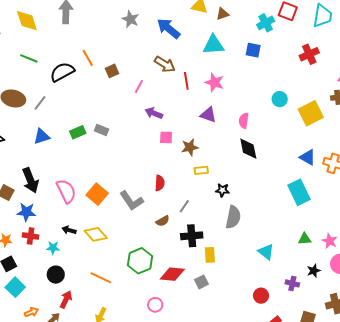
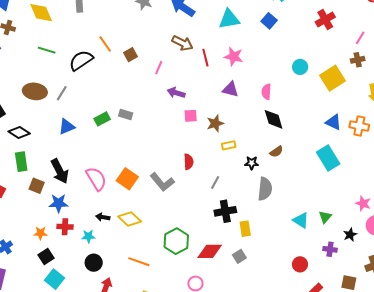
blue square: (253, 50) -> (269, 21), turned 35
brown semicircle: (163, 221) -> (276, 152), moved
green triangle: (305, 239) -> (325, 217), moved, turned -40

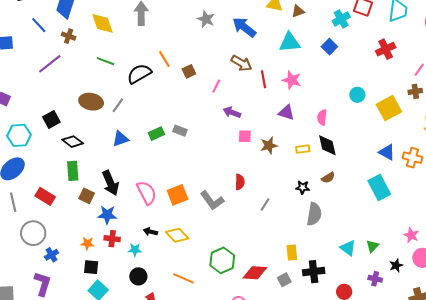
yellow rectangle: (229, 145) -> (303, 149), moved
orange square: (127, 179) -> (178, 195), turned 30
black cross: (225, 211) -> (314, 272), moved
black square: (46, 257) -> (91, 267), turned 35

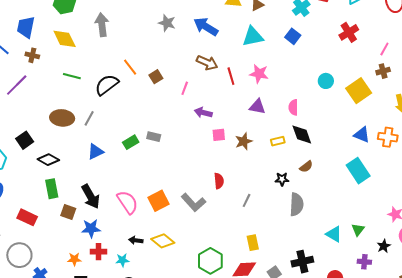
yellow rectangle: (292, 253) -> (253, 243), moved

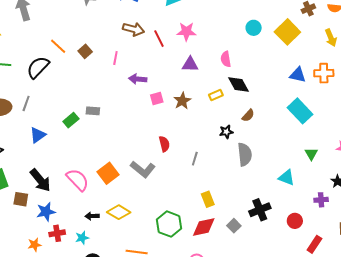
green triangle: (358, 230) -> (311, 154), moved

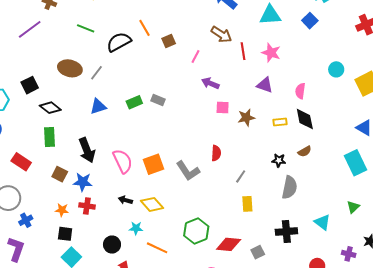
brown square: (21, 199) -> (60, 174), moved
yellow rectangle: (208, 199) -> (247, 204), moved
black cross: (260, 210) -> (286, 232), moved
cyan star: (82, 238) -> (136, 228), moved

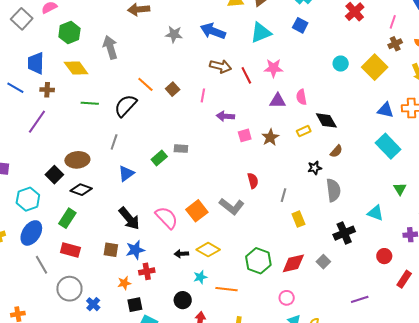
brown ellipse: (70, 68) -> (77, 160), moved
pink semicircle: (300, 91) -> (301, 97), moved
green rectangle: (50, 137) -> (67, 218), moved, turned 54

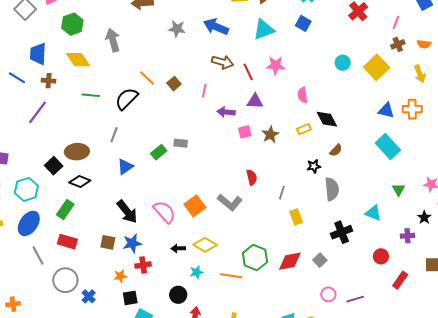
purple triangle: (278, 101) -> (255, 101), moved
orange line: (226, 289) -> (231, 276), moved
pink circle: (287, 298) -> (328, 294), moved

